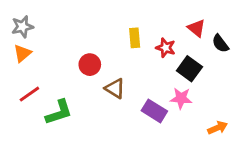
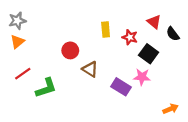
orange arrow: (218, 128) -> (171, 109), moved

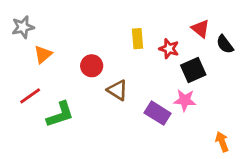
orange triangle: (17, 42) -> (43, 54), moved
black square: (149, 54) -> (193, 70), turned 30
orange arrow: (171, 109) -> (222, 142), turned -88

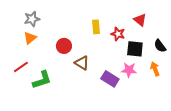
gray star: (23, 27) -> (32, 19), moved
black semicircle: (225, 44) -> (160, 46), moved
black square: (193, 70) -> (135, 49), turned 30
orange arrow: (222, 142) -> (155, 69), moved

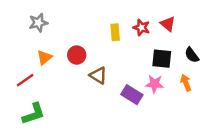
red star: (118, 34) -> (141, 27), moved
orange triangle: (30, 38) -> (44, 57), moved
green L-shape: (42, 80) -> (34, 114), moved

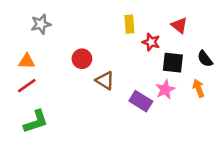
red star: (141, 27) -> (151, 42), moved
yellow rectangle: (115, 32) -> (129, 24), moved
orange triangle: (44, 57) -> (27, 61), moved, turned 42
pink star: (155, 84) -> (165, 89), turned -30

